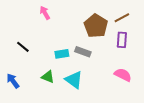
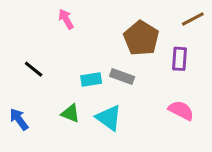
brown line: (122, 18) -> (193, 19), moved

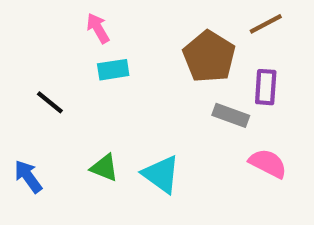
brown line: (193, 19) -> (266, 24), moved
gray rectangle: (122, 77) -> (231, 115), moved
cyan rectangle: (91, 79) -> (113, 70), moved

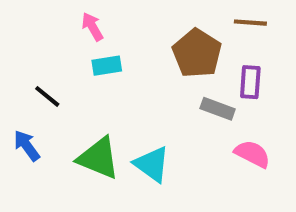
brown line: (266, 24) -> (250, 23), turned 32
green triangle: (104, 168) -> (99, 158), size x1.6
blue arrow: (28, 176) -> (27, 146), moved

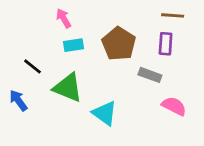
brown pentagon: (197, 53) -> (119, 44), moved
purple rectangle: (250, 82) -> (166, 44), moved
green triangle: (99, 158) -> (68, 88), moved

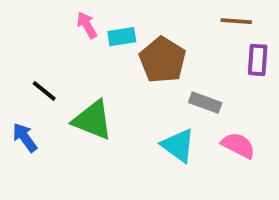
purple rectangle: (166, 44) -> (258, 60), moved
cyan rectangle: (74, 45) -> (122, 37), moved
cyan triangle: (105, 113) -> (178, 145), moved

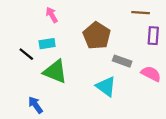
cyan rectangle: (122, 37) -> (47, 44), moved
blue arrow: (25, 138) -> (36, 105), moved
pink semicircle: (238, 145) -> (151, 74), moved

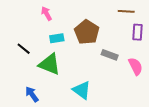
cyan rectangle: (47, 44) -> (57, 38), moved
pink semicircle: (151, 74) -> (135, 66), turned 36
cyan triangle: (106, 86) -> (82, 90), moved

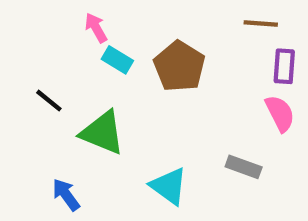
cyan rectangle: (57, 38) -> (117, 60), moved, turned 40
gray rectangle: (110, 55) -> (244, 167), moved
pink semicircle: (135, 66) -> (280, 113), moved

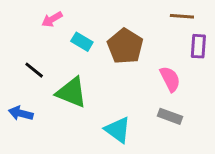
pink arrow: (96, 28) -> (52, 19), moved, turned -90
pink semicircle: (280, 113) -> (170, 79), moved
blue arrow: (66, 195) -> (21, 113), moved, turned -40

